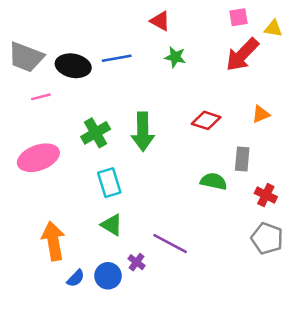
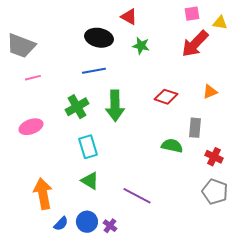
blue line: (117, 58) -> (94, 71), moved
black ellipse: (73, 66) -> (99, 38), moved
pink ellipse: (38, 158) -> (31, 127), size x0.7
purple cross: (137, 262) -> (110, 226), moved

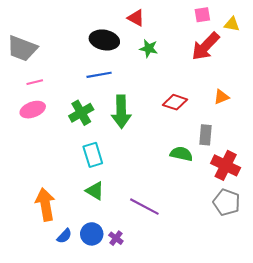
pink ellipse: (31, 127) -> (33, 110), moved
red cross: (214, 157) -> (226, 165), size x1.5

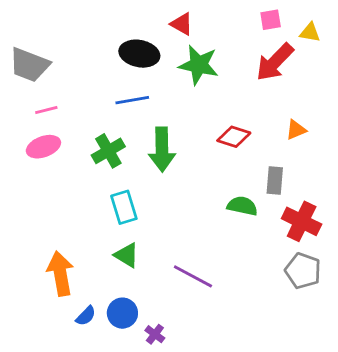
green star: (149, 48) -> (199, 65), size x1.6
purple cross: (116, 238) -> (155, 334), moved

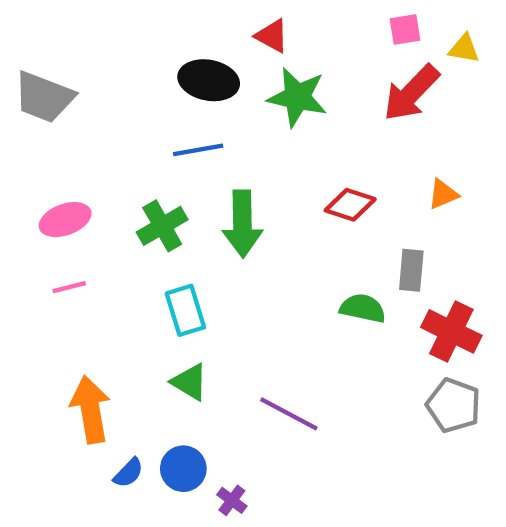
pink line: (46, 110) -> (69, 287), moved

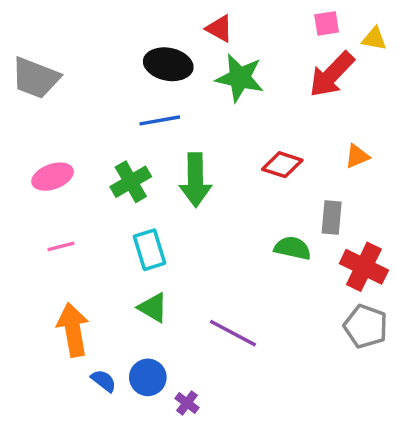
pink line: (69, 287) -> (61, 246), moved
blue semicircle: (128, 473) -> (104, 381), turned -96

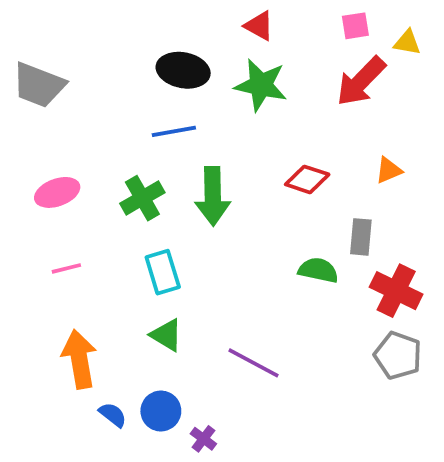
red triangle: (219, 29) -> (259, 26), moved

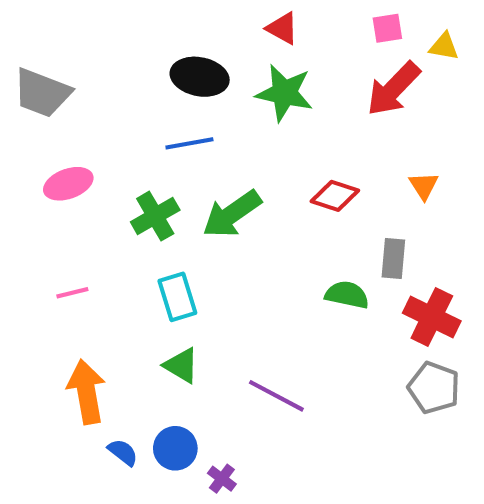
orange triangle: (389, 170) -> (424, 186), turned -40
pink ellipse: (57, 192) -> (68, 184), moved
green arrow: (213, 196) -> (232, 214), turned 56

